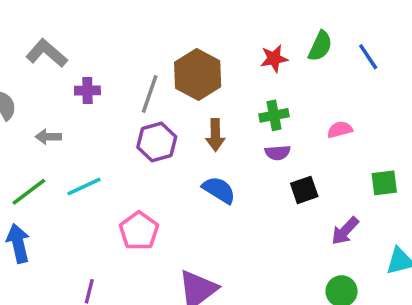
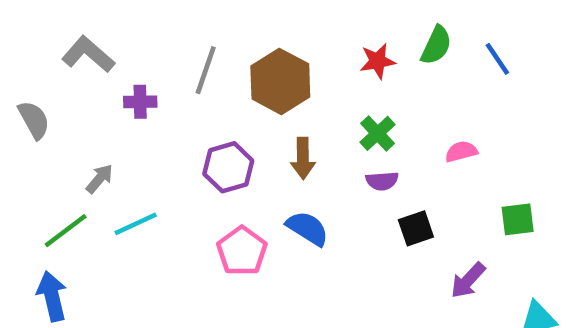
gray line: (150, 94) -> (206, 70), moved
green cross: (274, 115) -> (378, 133), turned -32
gray arrow: (48, 137) -> (99, 179), moved, turned 130
pink pentagon: (139, 231) -> (242, 251), moved

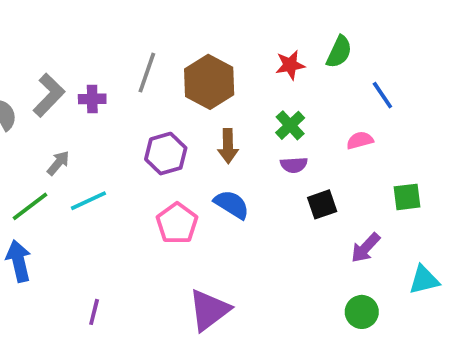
gray L-shape: (88, 54) -> (49, 95), moved, turned 93
blue line: (497, 59) -> (382, 95), moved

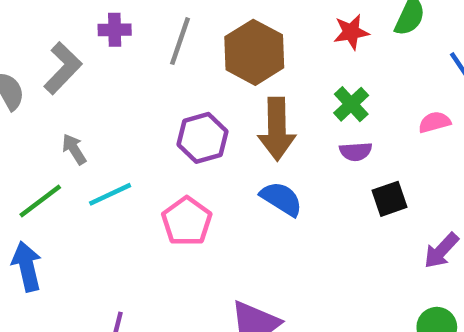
purple cross: (92, 99) -> (115, 30), moved
brown arrow: (228, 146) -> (277, 129), size x1.5
gray arrow: (58, 163) -> (74, 149), turned -72
pink pentagon: (177, 223) -> (187, 221), moved

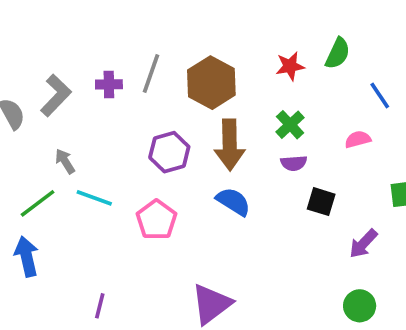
purple cross: (115, 30) -> (109, 84), moved
cyan line: (110, 194) -> (94, 198), turned 45
black square: (389, 199) -> (321, 202), turned 36

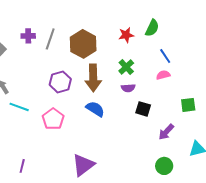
purple cross: (109, 84) -> (28, 36), moved
blue line: (380, 95) -> (165, 56), moved

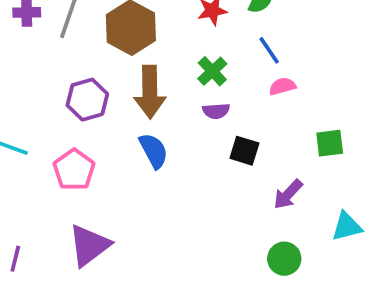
blue line: (165, 56) -> (269, 50), moved
blue semicircle: (95, 109) -> (154, 151), turned 30
purple triangle: (83, 165) -> (89, 245), moved

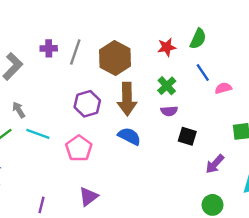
pink semicircle: (282, 86) -> (223, 88), moved
blue semicircle: (154, 151) -> (129, 136), turned -35
purple triangle: (89, 245) -> (88, 196), size x0.7

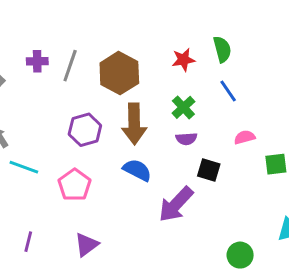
green semicircle: (198, 39) -> (222, 49), turned -40
pink semicircle: (223, 88) -> (245, 137), moved
purple arrow: (215, 164) -> (176, 204), moved, size x1.5
purple line: (42, 205) -> (28, 242), moved

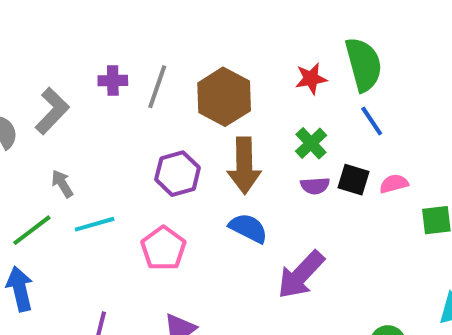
green semicircle: (222, 49) -> (364, 64), size x1.5
cyan line: (24, 167) -> (95, 224), turned -36
black square: (209, 170) -> (353, 180), moved

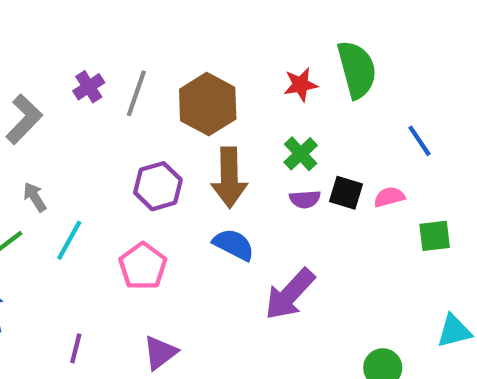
purple cross: (113, 81) -> (89, 87), turned -32
blue line: (372, 121) -> (419, 141), moved
cyan line: (95, 224) -> (69, 240), turned -45

